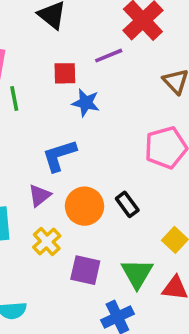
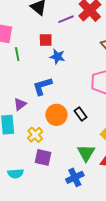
purple line: (109, 56) -> (66, 19), moved
purple triangle: (40, 195) -> (20, 104), moved
purple square: (85, 270) -> (43, 157), moved

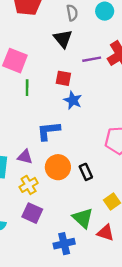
purple triangle: (20, 104) -> (25, 157), moved, turned 40
green triangle: (86, 153) -> (83, 218), turned -30

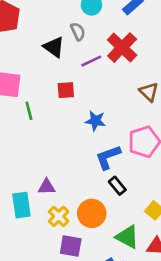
gray semicircle: (72, 13) -> (78, 32), moved
blue star: (73, 100) -> (95, 121), moved
blue L-shape: (48, 131) -> (108, 157), moved
orange circle: (58, 167) -> (92, 213), moved

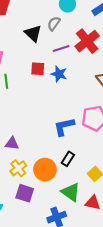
gray semicircle: (78, 32) -> (54, 24), turned -128
blue star: (95, 121) -> (59, 74), moved
black rectangle: (117, 186) -> (68, 159), moved, turned 64

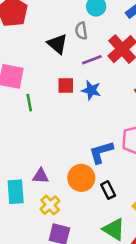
gray semicircle: (54, 24) -> (81, 31), turned -40
black rectangle: (68, 159) -> (108, 190), turned -56
orange circle: (45, 170) -> (81, 178), moved

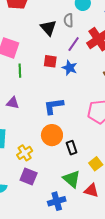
purple line: (92, 60) -> (74, 44), turned -42
blue L-shape: (101, 152) -> (54, 106), moved
purple triangle: (41, 176) -> (13, 103), moved

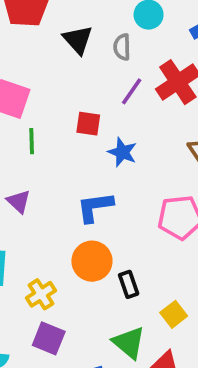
black triangle: (48, 28) -> (78, 40), moved
blue star: (70, 68) -> (122, 152), moved
purple triangle: (13, 103) -> (19, 201), turned 32

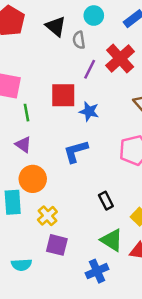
black triangle: (78, 40) -> (56, 26), moved
red square: (88, 124) -> (63, 95), size x1.5
purple triangle: (19, 201) -> (23, 145), moved
orange circle: (92, 261) -> (33, 179), moved

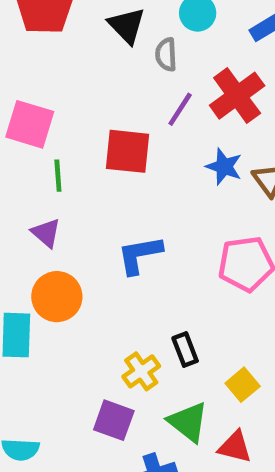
blue star: (89, 111) -> (224, 167), moved
yellow cross: (47, 216) -> (141, 371), moved
purple square: (57, 245) -> (114, 420), moved

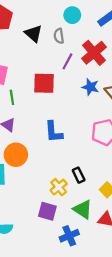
black triangle: (127, 26) -> (33, 34), moved
blue L-shape: (140, 255) -> (54, 132), turned -80

